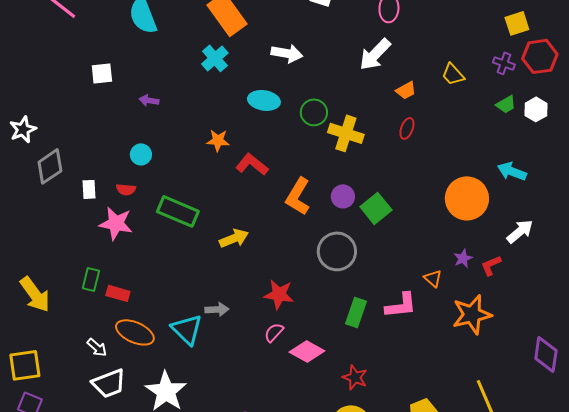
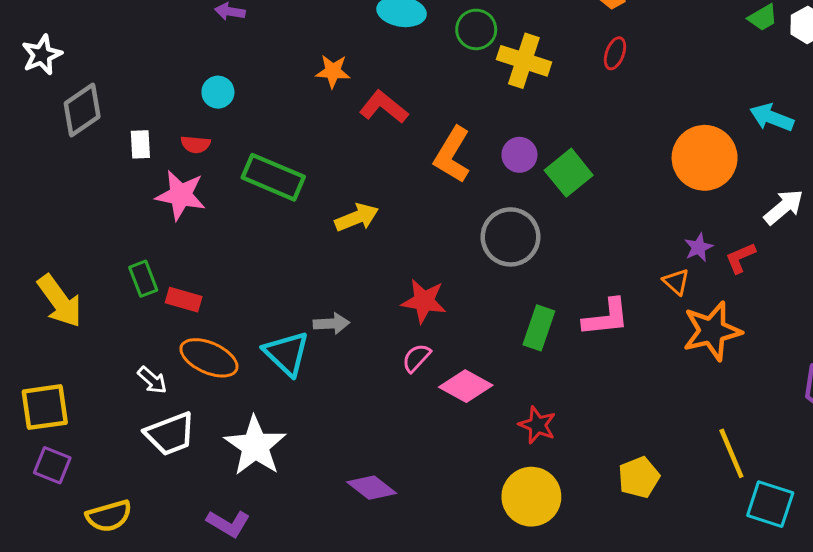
orange triangle: (433, 278) -> (676, 282), moved
green rectangle: (91, 279) -> (143, 279), turned -35

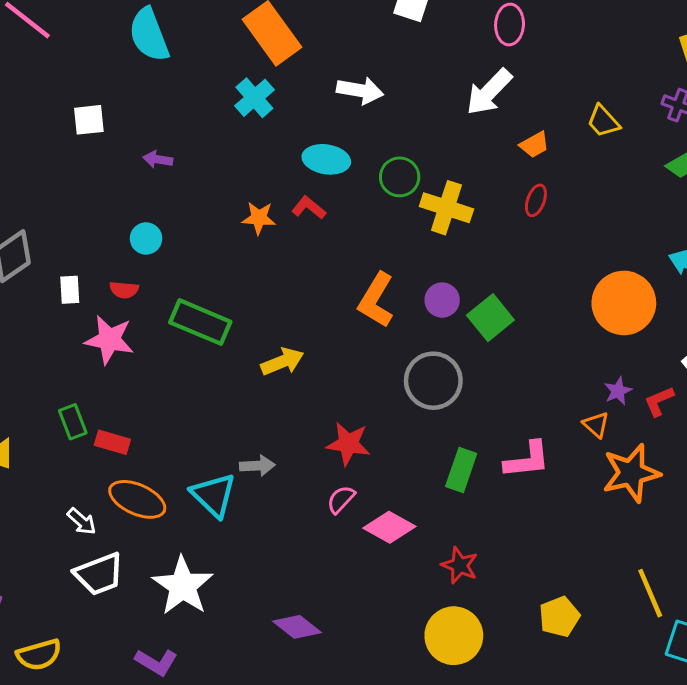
red L-shape: (384, 107) -> (309, 208), moved, size x0.7

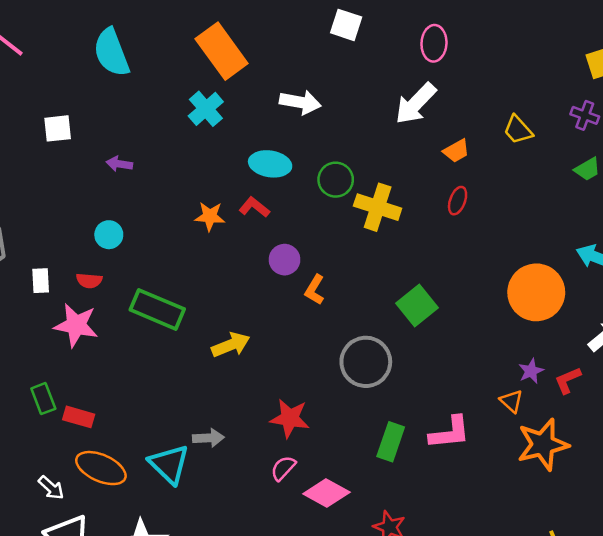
orange L-shape: (376, 300) -> (315, 290), size x0.6
purple circle: (442, 300) -> (285, 260), moved

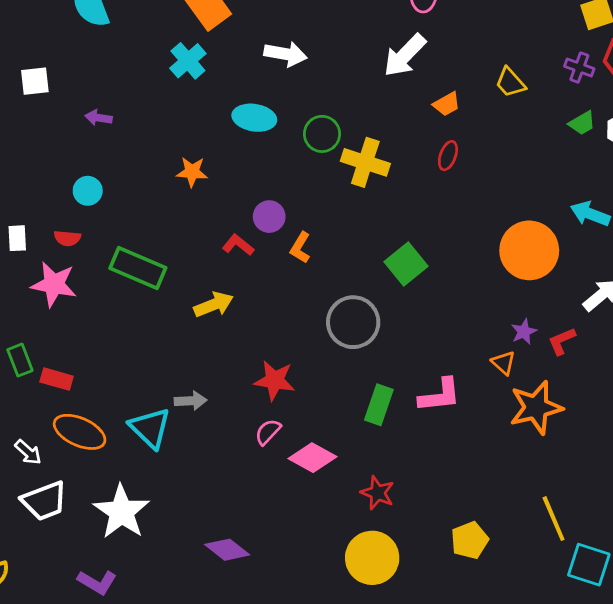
red L-shape: (254, 207) -> (238, 245), moved

